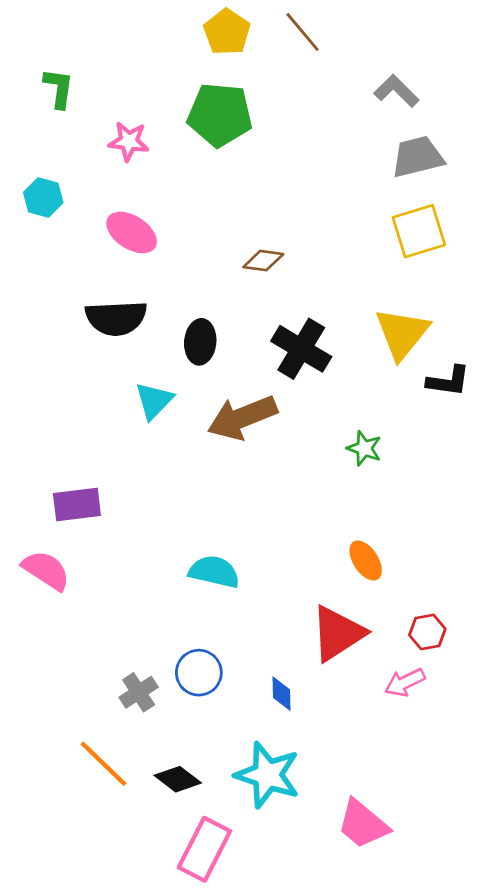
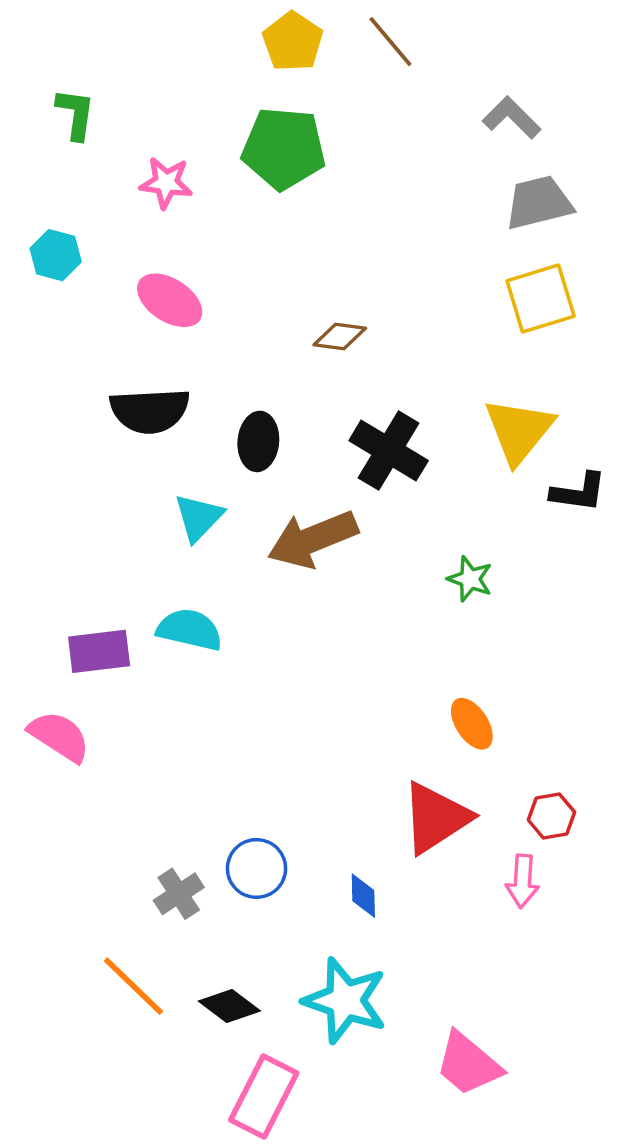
cyan semicircle: (214, 572) -> (190, 630), moved
pink arrow: (405, 682) -> (522, 881), turned -60

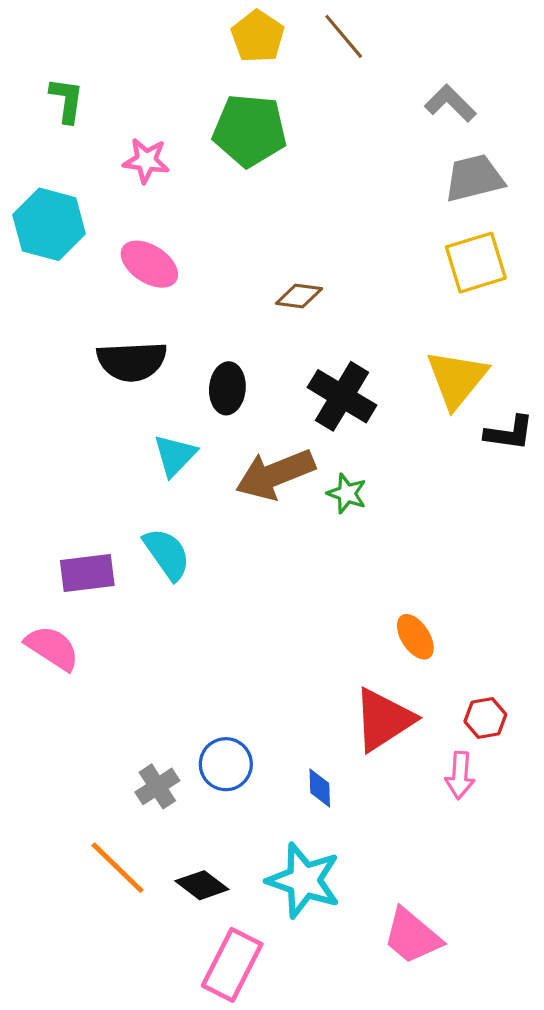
cyan hexagon: (56, 255) -> (49, 224), size x1.6
green star: (470, 579) -> (347, 493), moved
cyan semicircle: (190, 630) -> (167, 554), turned 42

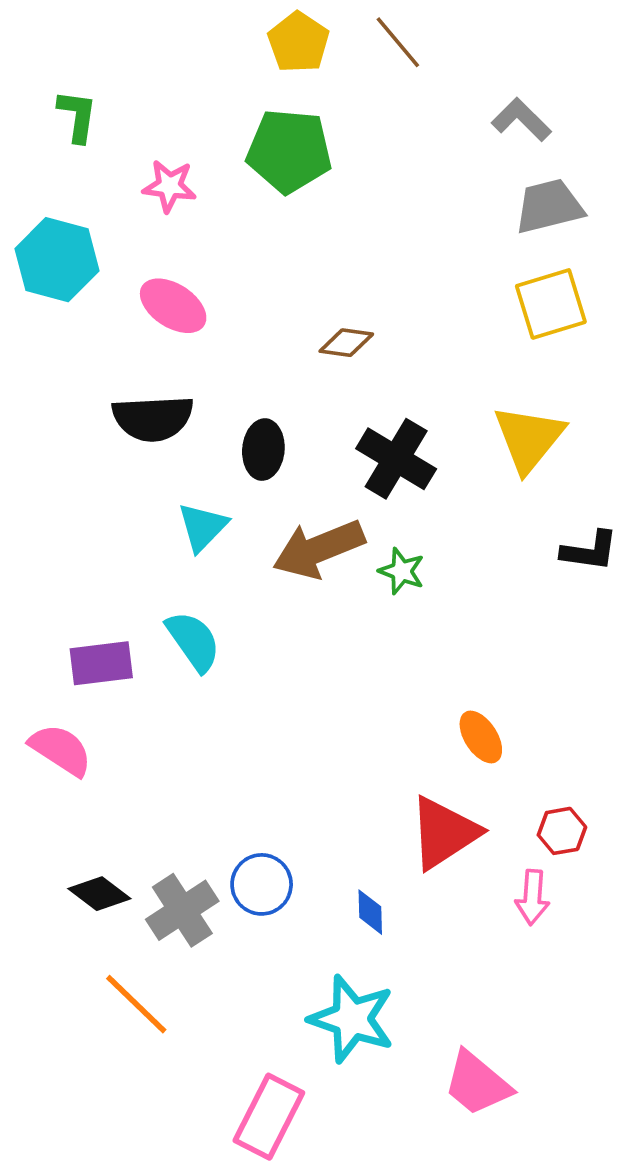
black L-shape: (509, 433) -> (590, 551), moved
gray cross: (157, 786) -> (182, 910), size x1.4
black diamond: (202, 885) -> (99, 894), moved

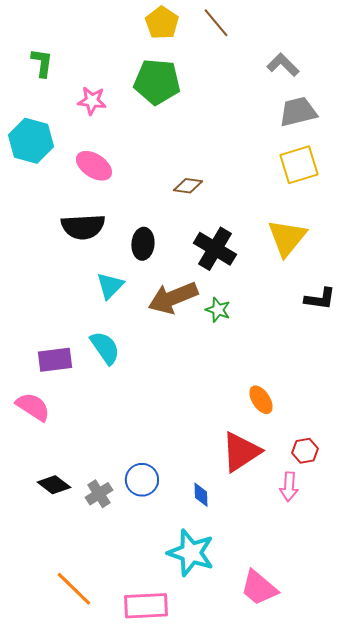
gray cross: (182, 910) -> (99, 494), size x0.7
orange line: (136, 1004) -> (74, 589), moved
pink rectangle: (269, 1117) -> (146, 606), turned 60

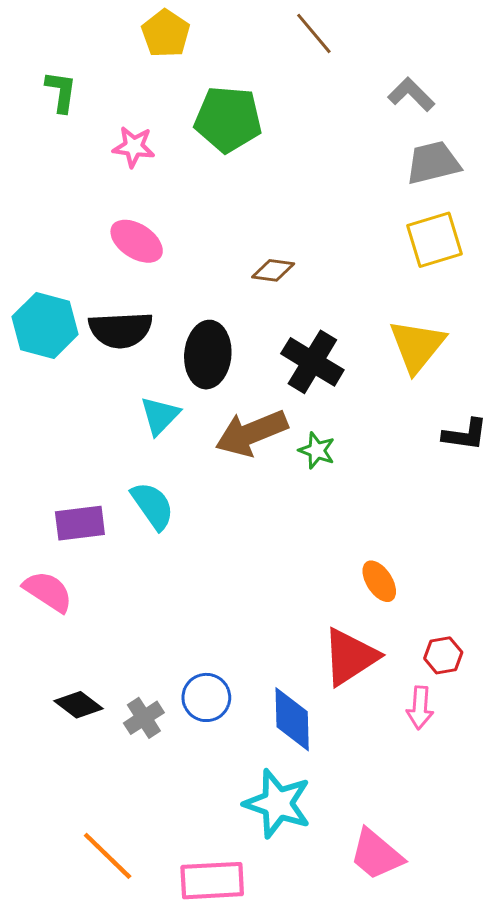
yellow pentagon: (162, 23) -> (166, 33), moved
cyan hexagon: (31, 141) -> (45, 325), moved
black ellipse: (143, 244) -> (208, 355), size x1.4
blue diamond: (201, 495) -> (292, 719), size x1.8

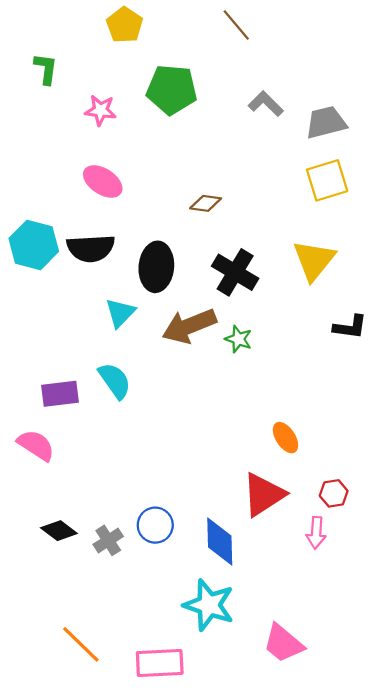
gray L-shape: (411, 94) -> (266, 104), moved

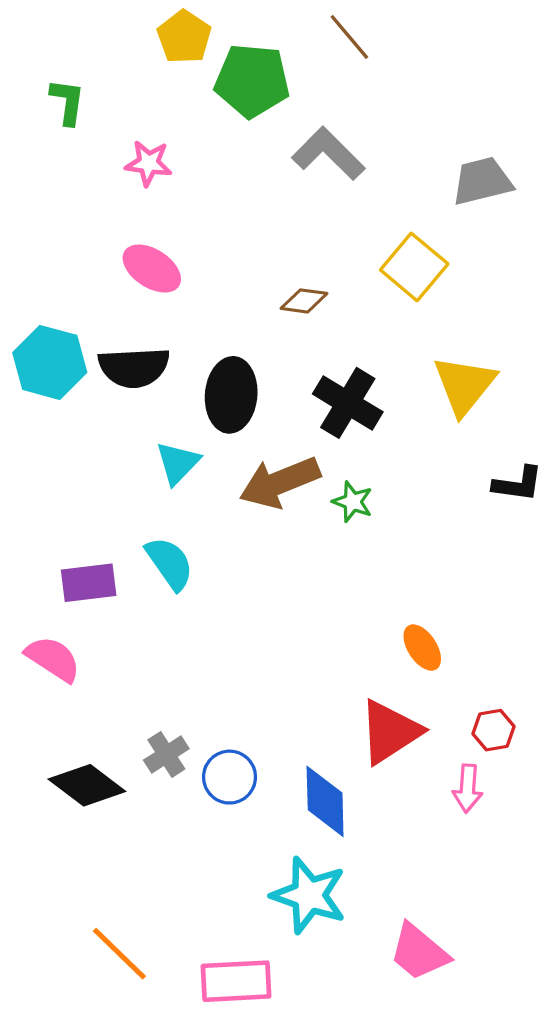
green pentagon: (172, 90) -> (252, 81), moved
gray L-shape: (266, 104) -> (328, 154), moved, size x1.4
yellow square: (327, 180) -> (414, 267), moved, turned -33
black diamond: (59, 531) -> (87, 785), size x1.4
gray cross: (108, 540) -> (166, 754), moved

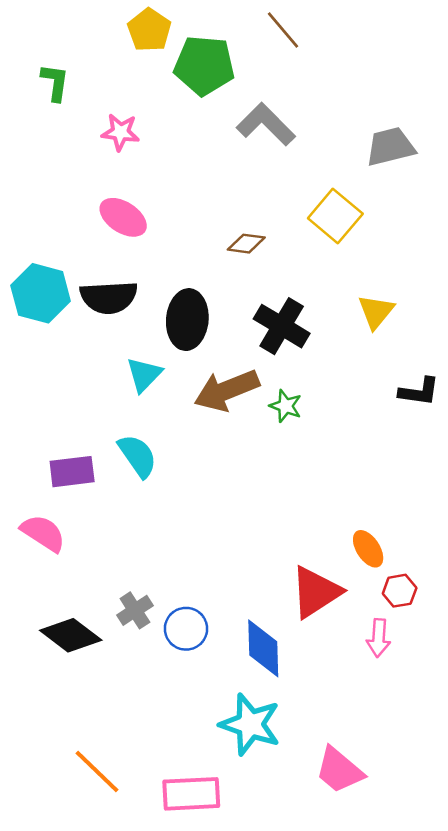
yellow triangle: (464, 385) -> (376, 312), size x0.7
orange ellipse: (422, 648) -> (368, 549), moved

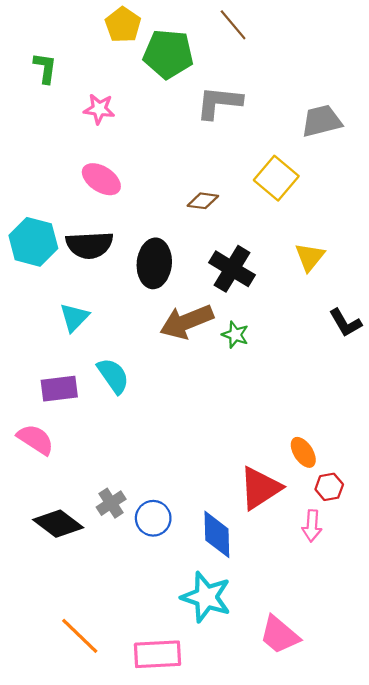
gray L-shape: (266, 124) -> (219, 103), turned -39
cyan triangle: (144, 375) -> (74, 317), moved
black L-shape: (419, 392) -> (345, 323), turned 52

